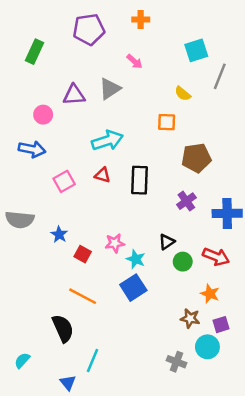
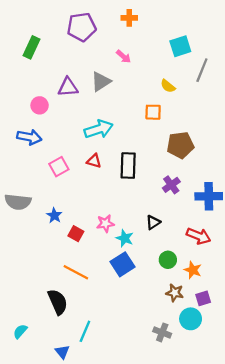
green circle: (183, 262) -> (168, 260), moved

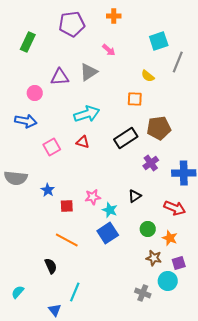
black rectangle: (128, 166) -> (126, 138), moved, turned 55
red square: (76, 234) -> (67, 206), turned -32
black semicircle: (58, 302) -> (51, 266), size x0.7

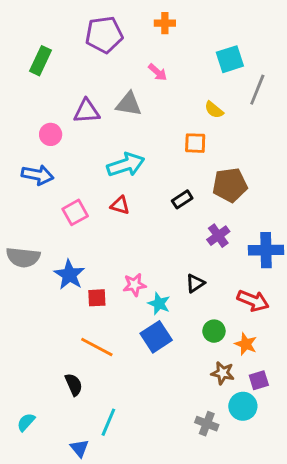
gray triangle: (89, 72) -> (129, 104), turned 42
black rectangle: (126, 138) -> (182, 199), size x0.6
blue star: (48, 190) -> (69, 275), size x1.5

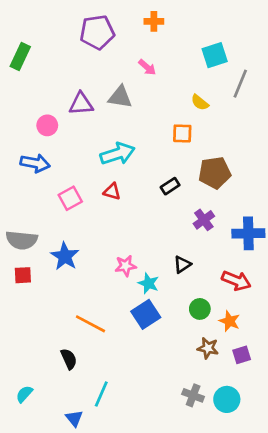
green rectangle: (40, 61) -> (20, 57), moved
red square: (97, 298) -> (23, 275), moved
cyan circle: (243, 406) -> (227, 399), moved

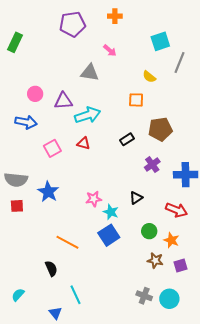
purple triangle: (81, 104) -> (63, 101), moved
cyan line: (101, 394) -> (76, 295), turned -48

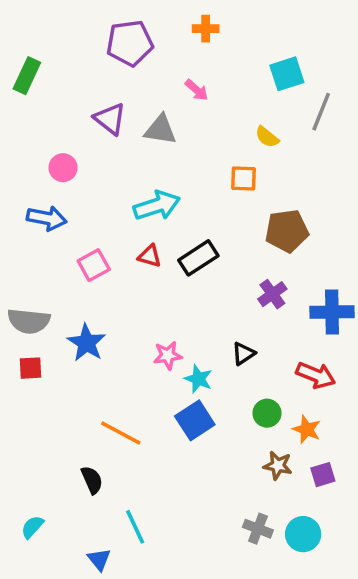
purple triangle: (63, 101) -> (110, 119), moved, turned 42
black rectangle: (127, 139) -> (198, 258), moved, size x1.5

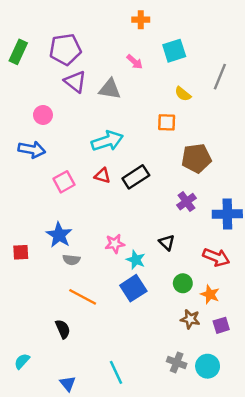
purple pentagon: (130, 43) -> (65, 49), moved
cyan square: (287, 74) -> (174, 51), moved
gray semicircle: (29, 321) -> (71, 260), moved, size x0.6
black triangle: (244, 354) -> (167, 242), turned -42
cyan line: (135, 527) -> (116, 372), moved

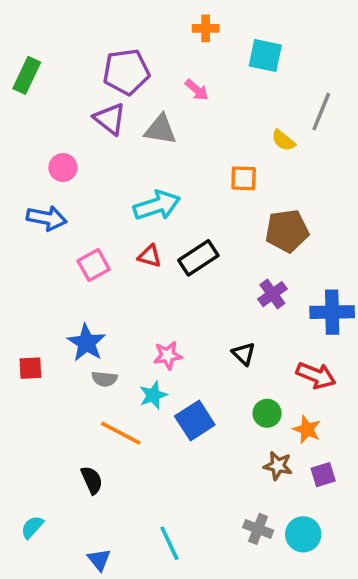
purple pentagon: (65, 49) -> (126, 72), moved
cyan square: (174, 51) -> (265, 56), moved, turned 30
yellow semicircle: (183, 94) -> (283, 140), moved
cyan star: (136, 260) -> (153, 395), moved, turned 30

